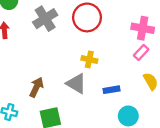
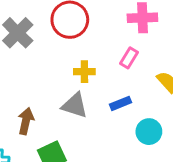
pink rectangle: (141, 52) -> (129, 58), moved

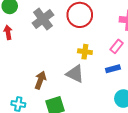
blue rectangle: (121, 103) -> (113, 69), moved

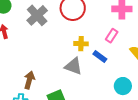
blue rectangle: (113, 69) -> (100, 56), moved, turned 56
brown arrow: (40, 80) -> (29, 80), moved

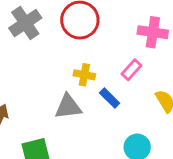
gray triangle: (73, 66) -> (68, 107), turned -36

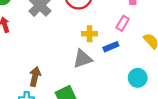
blue rectangle: (110, 98) -> (111, 47), turned -56

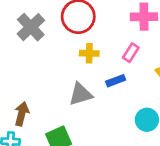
yellow cross: (90, 34) -> (89, 53), moved

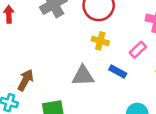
blue rectangle: (116, 81) -> (118, 72), turned 35

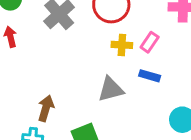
pink rectangle: (138, 50) -> (150, 42), moved

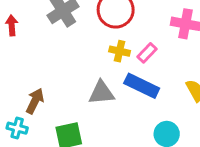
blue rectangle: (150, 76) -> (142, 86), size x1.6

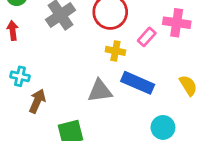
pink rectangle: (147, 53) -> (147, 37), moved
cyan cross: (17, 128) -> (20, 76), moved

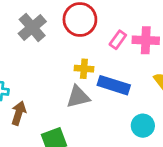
pink cross: (177, 23) -> (146, 40), moved
yellow cross: (115, 51) -> (84, 69), moved

